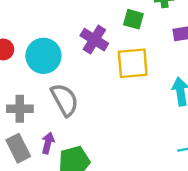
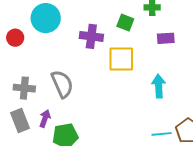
purple cross: (94, 40) -> (91, 36), turned -30
cyan circle: (43, 56) -> (46, 18), moved

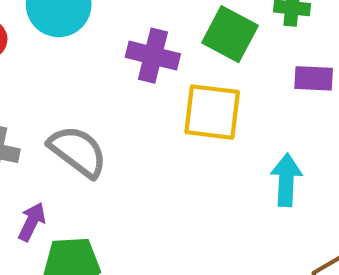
green square: (125, 23) -> (230, 34), size x1.4
gray semicircle: (62, 84) -> (78, 151), turned -36

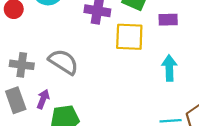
purple rectangle: (314, 78) -> (168, 20), moved

